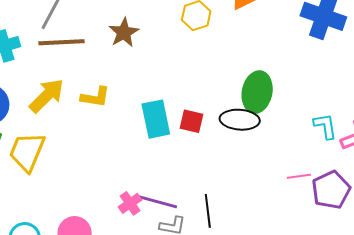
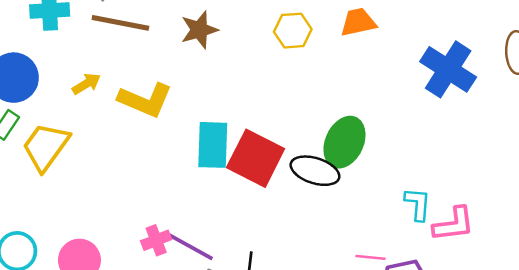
yellow arrow: (47, 96) -> (86, 84), size x0.6
yellow L-shape: (95, 97) -> (145, 100), size x1.4
red square: (191, 121) -> (256, 158), size x1.8

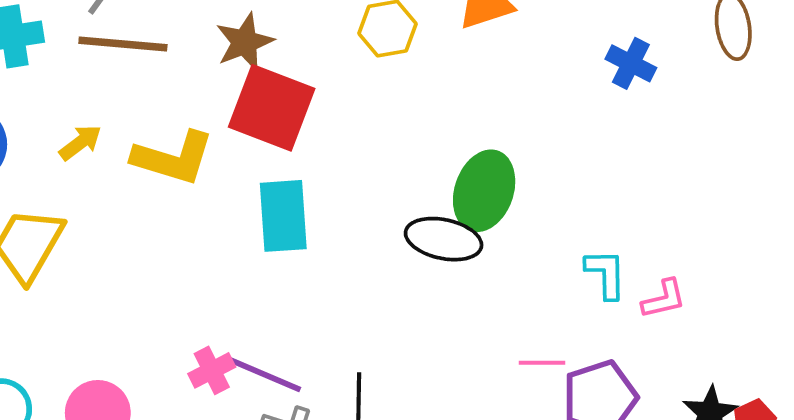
blue cross: (448, 69) -> (631, 63), size x0.6
red square: (256, 158) -> (272, 108), moved
pink L-shape: (454, 224) -> (664, 299), size x0.7

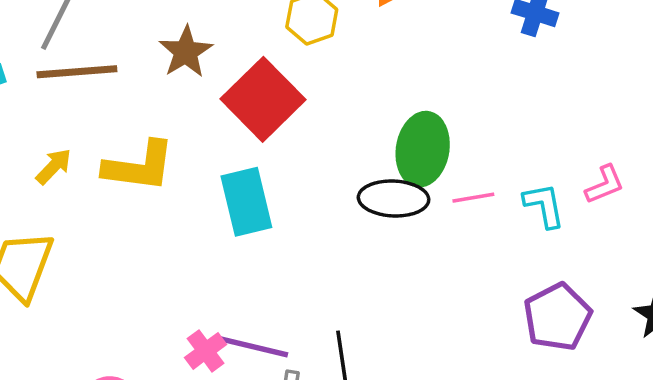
red square: (272, 108) -> (263, 99), moved, turned 34
pink L-shape: (664, 299) -> (605, 185), moved
pink line: (542, 363) -> (473, 198), moved

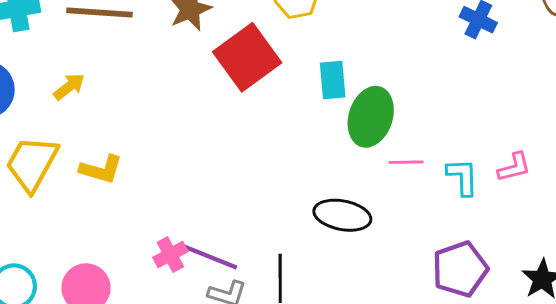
yellow L-shape: (139, 166) -> (101, 169), moved, size x0.7
black ellipse: (394, 199) -> (342, 215), moved
cyan rectangle: (246, 202) -> (333, 80), moved, size x0.7

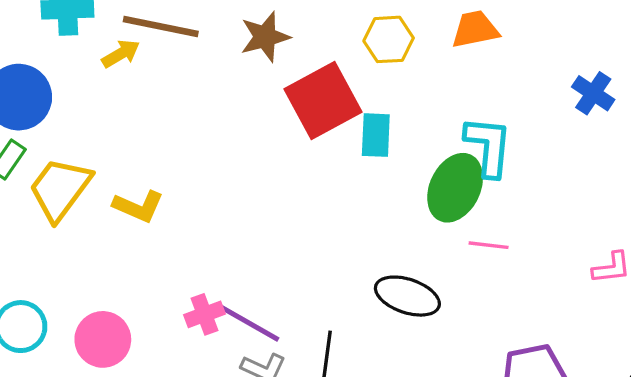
cyan rectangle: (333, 80) -> (376, 135), moved
yellow arrow: (69, 87) -> (121, 54), moved
cyan L-shape: (463, 177) -> (488, 146), moved, size x1.4

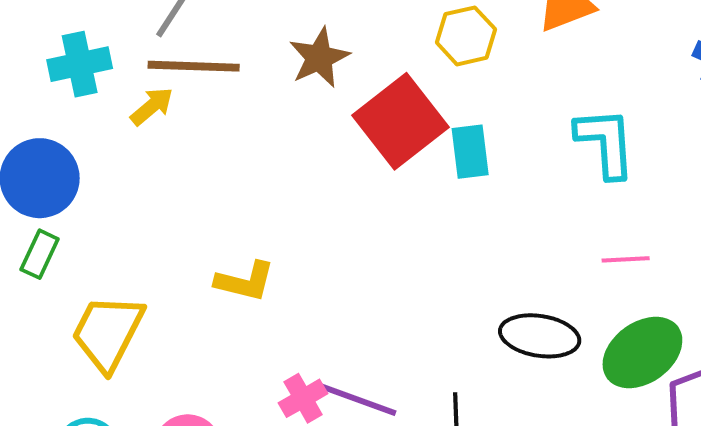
green ellipse: (455, 188) -> (642, 352), moved, turned 38
yellow trapezoid: (60, 189) -> (108, 333), moved
yellow L-shape: (138, 206) -> (245, 281), moved

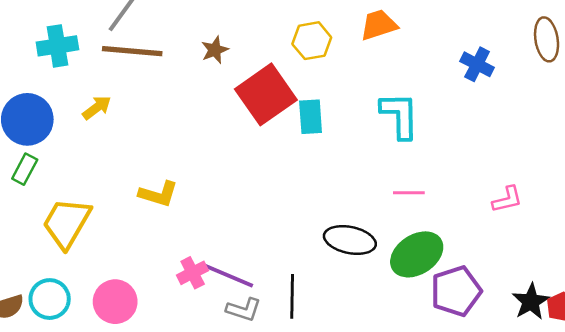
brown star: (319, 58) -> (215, 50), size x0.7
yellow arrow: (152, 106) -> (97, 108), moved

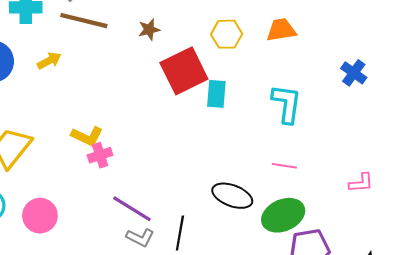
pink cross: (193, 273) -> (100, 155), moved

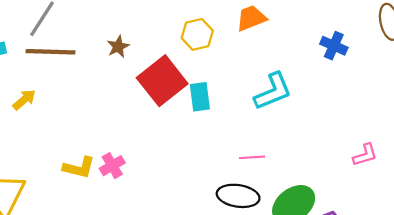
cyan L-shape: (287, 104) -> (273, 91), turned 72
pink cross: (100, 155) -> (112, 166), moved
pink line: (284, 166) -> (252, 157), moved

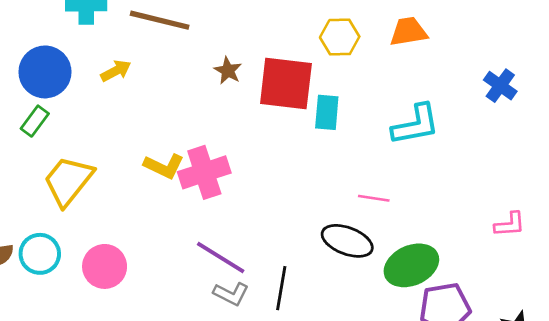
brown star: (118, 47) -> (228, 71), moved, turned -30
red square: (162, 81) -> (286, 83), turned 33
pink cross: (112, 166) -> (204, 172), size x1.6

